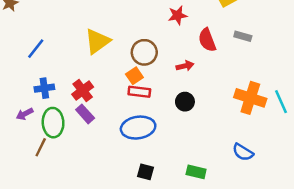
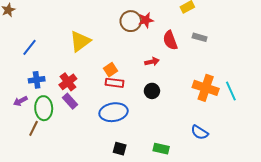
brown circle: (144, 52) -> (131, 21), moved

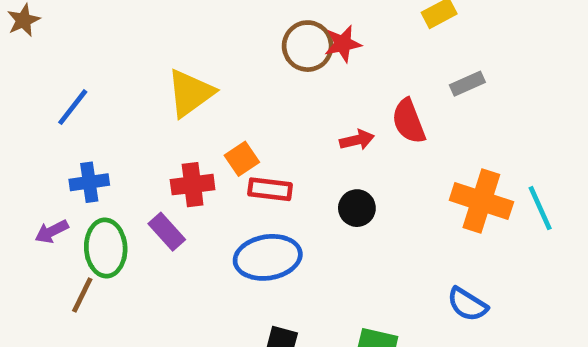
gray rectangle: (200, 37) -> (467, 84), turned -40
red semicircle: (170, 40) -> (409, 121), moved
orange square: (110, 70) -> (242, 159), moved
red cross: (68, 82) -> (193, 185), moved, turned 30

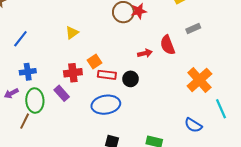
yellow triangle: (190, 93) -> (72, 33), size x0.6
orange cross: (481, 201) -> (199, 80), turned 30
black circle: (357, 208) -> (131, 79), moved
cyan line: (540, 208) -> (221, 109), moved

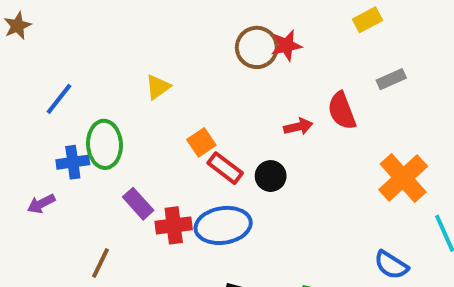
red cross: (73, 73) -> (174, 225), moved
red rectangle: (107, 75) -> (225, 168), turned 30
green ellipse: (35, 101) -> (104, 144), moved
brown line: (25, 121) -> (101, 263), moved

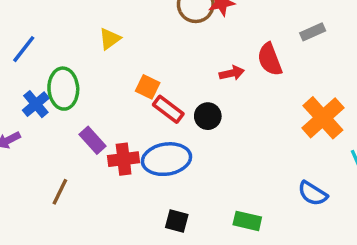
orange square: (201, 142) -> (148, 87), turned -30
blue cross: (73, 162) -> (36, 104), turned -32

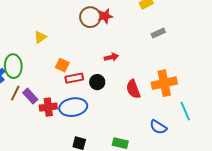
red semicircle: (270, 59) -> (133, 89), moved
red rectangle: (168, 109) -> (74, 78), turned -48
orange cross: (323, 118) -> (164, 83), turned 30
brown line: (60, 192) -> (15, 93), moved

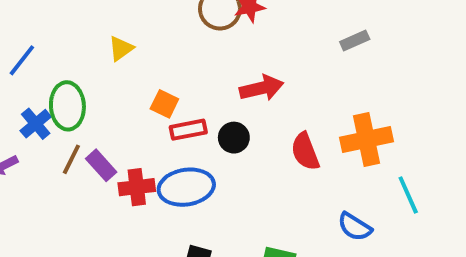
red arrow: (111, 57) -> (262, 88), size x1.5

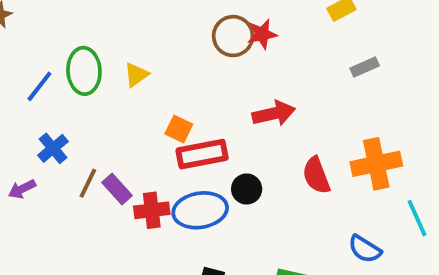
green ellipse: (67, 106) -> (84, 71), moved
red rectangle: (188, 130) -> (202, 154), size x1.4
black circle: (234, 138) -> (247, 189), moved

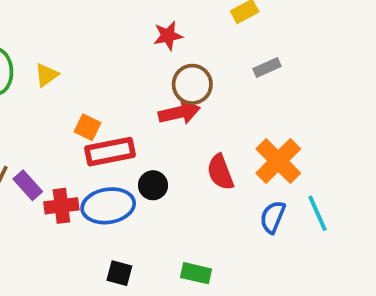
brown circle: (233, 36) -> (192, 84), moved
orange cross: (376, 164) -> (278, 161), turned -33
blue semicircle: (365, 249) -> (273, 217), moved, turned 80

